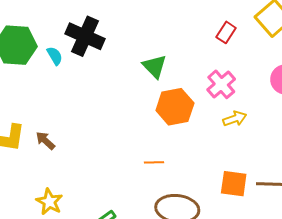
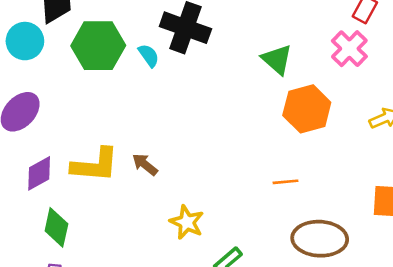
pink cross: (221, 84) -> (349, 49), moved
yellow star: (49, 202) -> (187, 222), moved

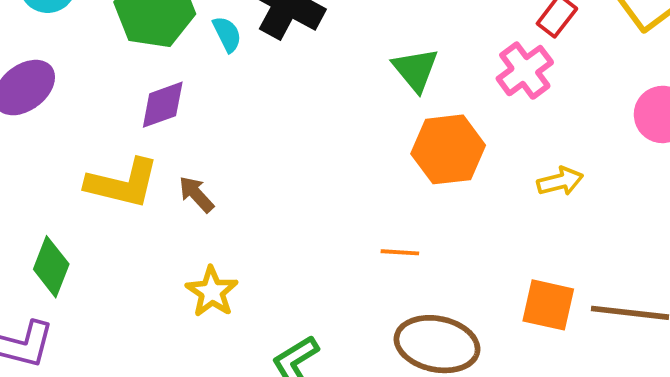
purple diamond: (39, 173) -> (163, 105), moved
yellow star: (187, 222) -> (212, 292), moved

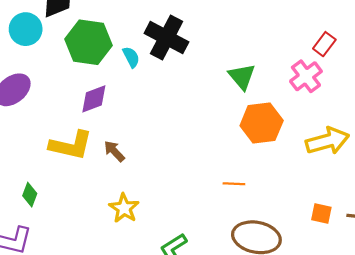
yellow arrow: (560, 181) -> (327, 141), size x1.6
green diamond: (51, 267) -> (30, 195), size x0.7
orange square: (548, 305) -> (321, 214), size x0.7

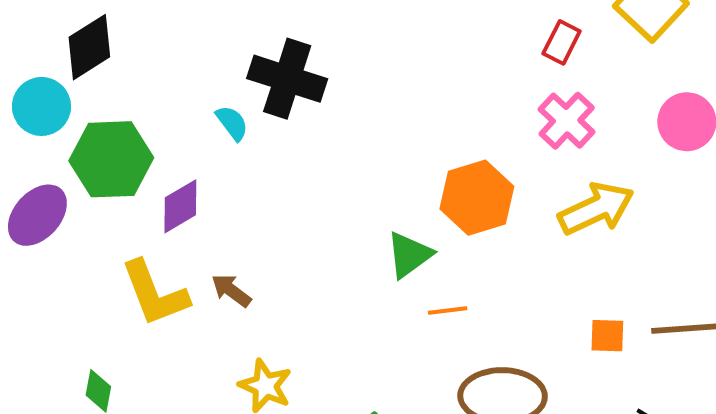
green hexagon: (89, 42) -> (111, 159), moved
green triangle: (242, 76) -> (409, 255), moved, turned 44
pink cross: (306, 76) -> (567, 121), moved
yellow L-shape: (71, 145) -> (155, 293), turned 66

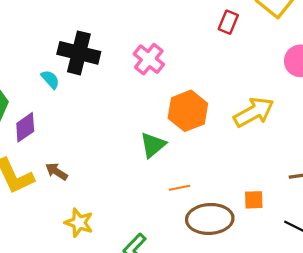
pink cross: (567, 121) -> (149, 59), moved
orange line: (448, 310) -> (180, 188), moved
orange square: (607, 336) -> (254, 200), moved

